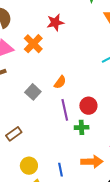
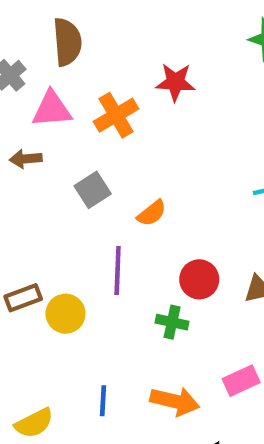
gray square: (33, 92) -> (93, 190), moved
purple line: (65, 110) -> (118, 270), moved
yellow circle: (29, 166) -> (66, 314), moved

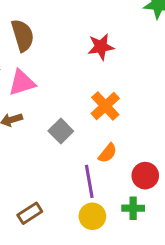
orange cross: (116, 115) -> (105, 106), moved
orange semicircle: (152, 213) -> (108, 153), moved
yellow circle: (66, 314) -> (92, 216), moved

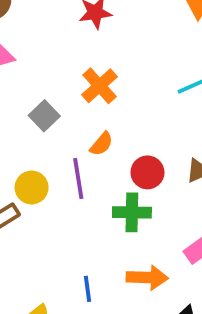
green cross: (133, 208) -> (132, 212), size x1.4
yellow circle: (92, 216) -> (32, 188), moved

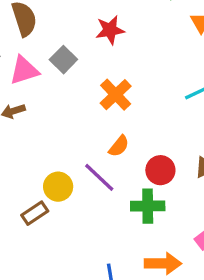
gray square: (44, 116) -> (63, 60), moved
purple line: (78, 178) -> (99, 177), turned -36

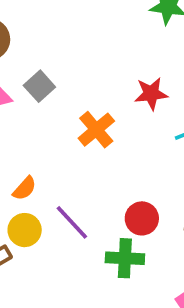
red star: (110, 30) -> (151, 94), moved
orange semicircle: (119, 146) -> (25, 188), moved

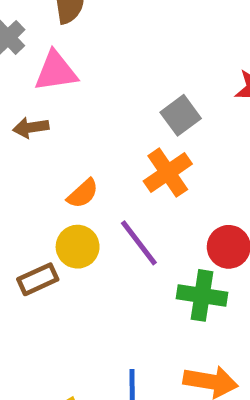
gray square: (39, 86) -> (181, 115), moved
orange cross: (96, 130) -> (168, 173), moved

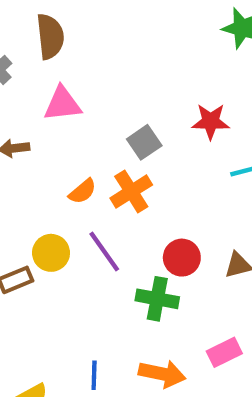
pink triangle: (56, 71) -> (62, 104), moved
orange semicircle: (83, 194) -> (83, 191), moved

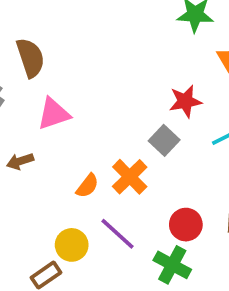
gray square: (144, 142) -> (164, 140), moved
green cross: (157, 299) -> (172, 265), turned 30

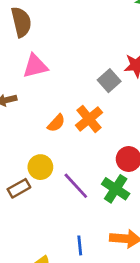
gray square: (164, 140) -> (109, 81), moved
purple line: (117, 234) -> (76, 186), moved

